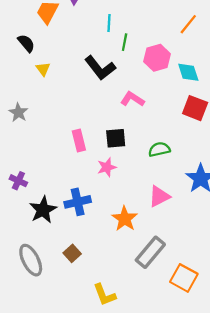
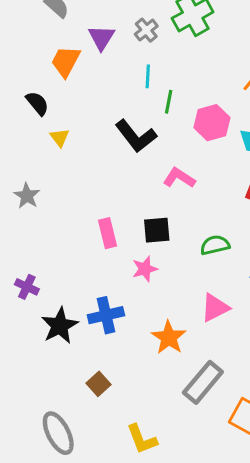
gray ellipse: (31, 260) -> (58, 433), moved

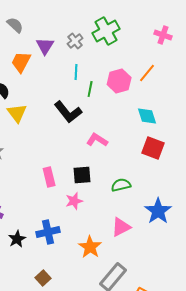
pink hexagon: (212, 123) -> (119, 81), moved
yellow triangle: (60, 138) -> (17, 113), size x1.5
black star: (60, 326) -> (17, 239), size x0.7

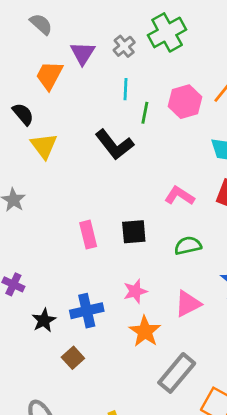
pink L-shape: (97, 140) -> (180, 196), moved
pink star: (74, 201) -> (135, 291), moved
brown square: (43, 278) -> (73, 358), moved

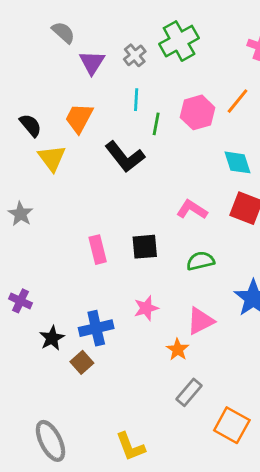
gray semicircle: (41, 24) -> (63, 32), moved
orange trapezoid: (49, 75) -> (79, 118), moved
orange star: (145, 331) -> (178, 350), moved, size x0.7
brown square: (73, 358) -> (82, 362), moved
gray rectangle: (177, 373) -> (189, 392), size x0.7

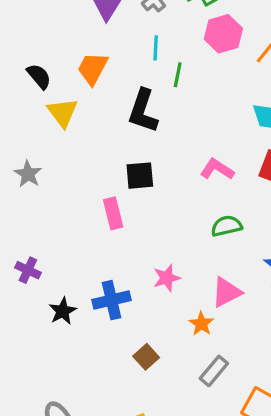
pink hexagon: (198, 112) -> (223, 34), moved
black L-shape: (125, 157) -> (143, 111), turned 57
black square: (145, 247) -> (140, 176), moved
brown square: (82, 362) -> (146, 357), moved

